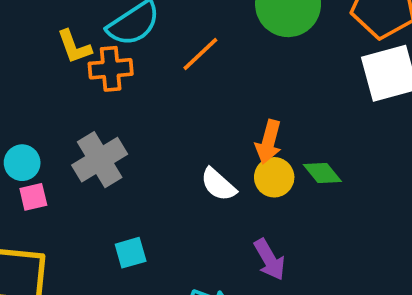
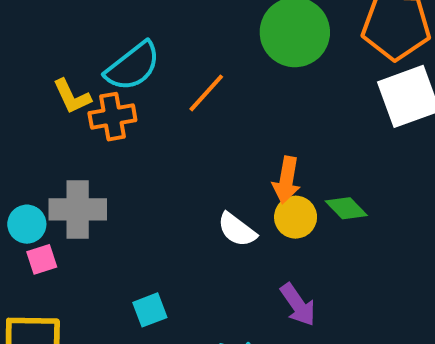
gray cross: (100, 160) -> (78, 209), moved, turned 36

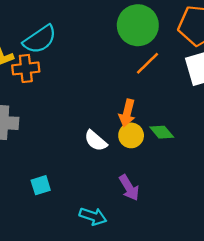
orange line: (206, 93) -> (148, 63), moved

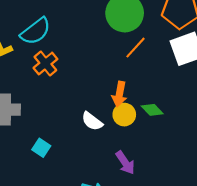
orange cross: (26, 68) -> (45, 63), moved, turned -30
cyan square: (41, 185) -> (41, 148), moved, turned -36

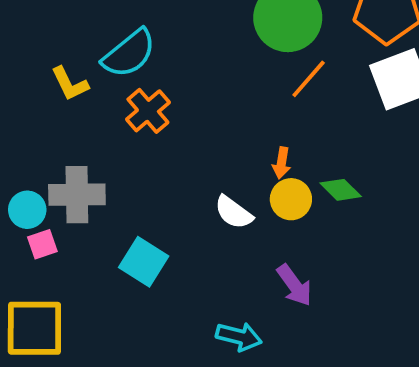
orange arrow: (119, 94) -> (282, 163), size x0.7
cyan square: (41, 148) -> (144, 262), size x1.4

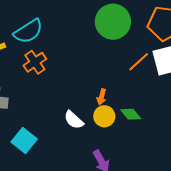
orange line: (309, 79) -> (139, 62), moved

